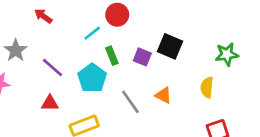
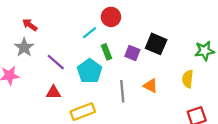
red arrow: (43, 16) -> (30, 25), moved
gray line: (130, 102) -> (122, 91), turned 30

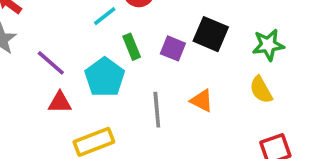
green star: (205, 51) -> (268, 45), moved
yellow semicircle: (188, 79) -> (261, 90), turned -36
red triangle: (53, 92) -> (60, 102), moved

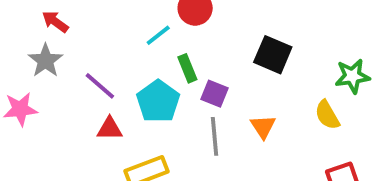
green star: (268, 45) -> (352, 76), moved
purple square: (173, 48) -> (215, 94), moved
orange triangle: (202, 101) -> (263, 127), turned 30

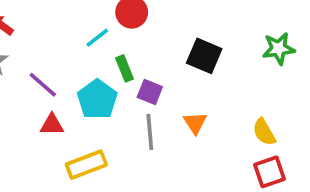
green star: (352, 76) -> (279, 49), moved
yellow semicircle: (327, 115) -> (264, 132), moved

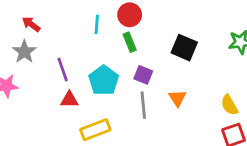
cyan line: (97, 38) -> (97, 24), moved, turned -48
green rectangle: (124, 68) -> (130, 42), moved
purple line: (43, 85) -> (63, 69), turned 30

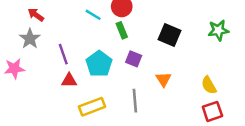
cyan line: (97, 24) -> (93, 15), turned -63
gray line: (143, 105) -> (135, 101), moved

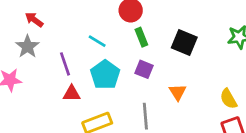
cyan line: (93, 15) -> (97, 41), moved
green rectangle: (122, 30) -> (141, 37), moved

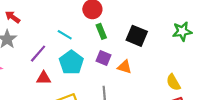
purple line: (65, 64) -> (38, 54), turned 60
orange triangle: (178, 92) -> (125, 67), moved, turned -40

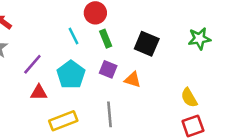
cyan line: (65, 35) -> (74, 36), moved, turned 32

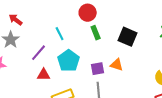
cyan line: (74, 36) -> (60, 34), moved
purple square: (108, 69) -> (98, 69), moved, turned -32

